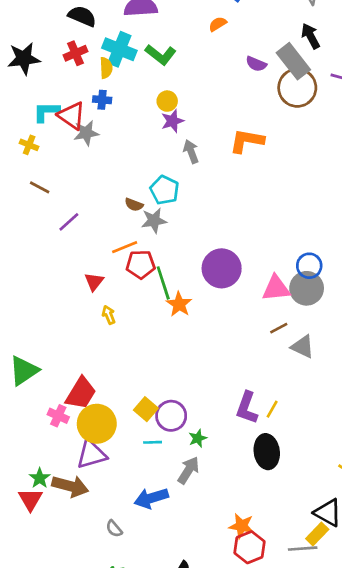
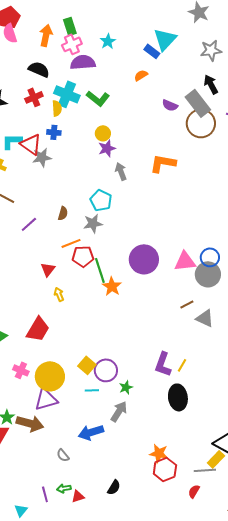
brown semicircle: (134, 205) -> (63, 213), moved, turned -96
pink triangle: (276, 288) -> (185, 261), moved
red trapezoid: (81, 393) -> (38, 329), moved

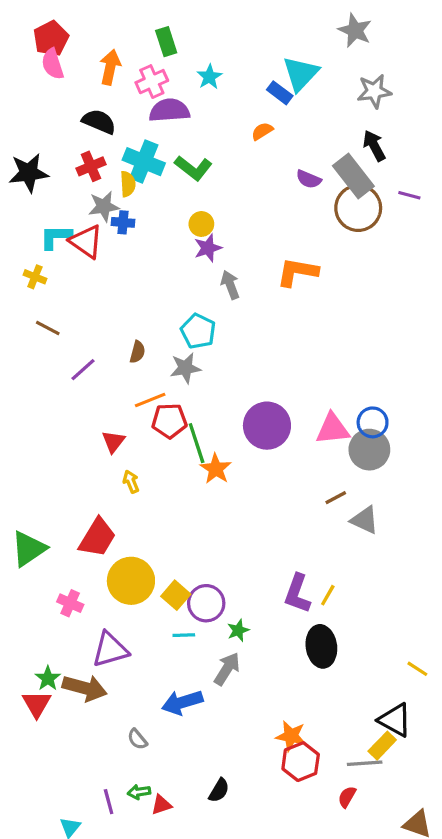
green rectangle: (70, 26) -> (166, 42), moved
gray star: (42, 157) -> (104, 206), moved
yellow circle: (50, 376) -> (131, 581), moved

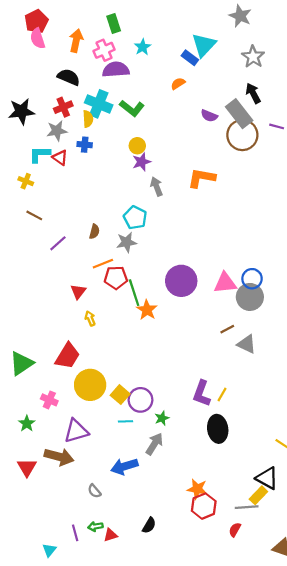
gray star: (374, 91) -> (253, 57), turned -30
gray star: (104, 206) -> (57, 131), moved
red triangle: (86, 242) -> (60, 158), size x0.7
green star: (48, 678) -> (27, 423), moved

